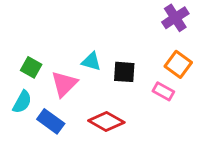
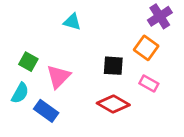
cyan triangle: (91, 61) -> (72, 22), moved
orange square: (178, 64) -> (146, 48), moved
red diamond: (106, 121) -> (113, 104), moved

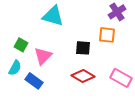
cyan triangle: (72, 22) -> (53, 16), size x1.6
orange square: (146, 48) -> (107, 35), turned -30
pink rectangle: (149, 83) -> (121, 78), moved, size x1.5

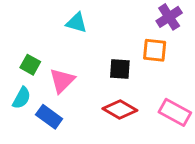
cyan triangle: (53, 16) -> (77, 23), size x0.7

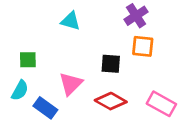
purple cross: (169, 17) -> (136, 16), moved
green square: (30, 65) -> (28, 60), turned -30
pink triangle: (62, 81) -> (71, 84), moved

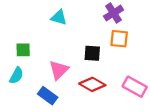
blue rectangle: (45, 108) -> (48, 96), moved

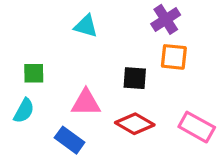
pink triangle: (59, 70) -> (86, 103), turned 45

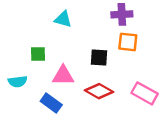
purple cross: (166, 19) -> (122, 14), turned 30
green square: (34, 73) -> (38, 54), moved
cyan semicircle: (24, 111) -> (18, 81), turned 54

